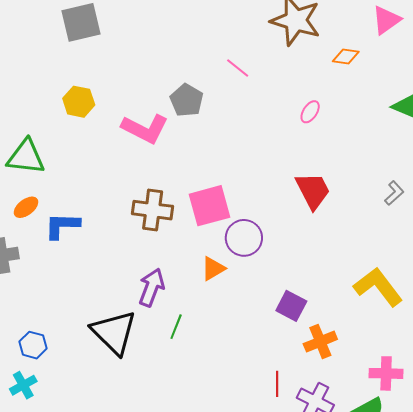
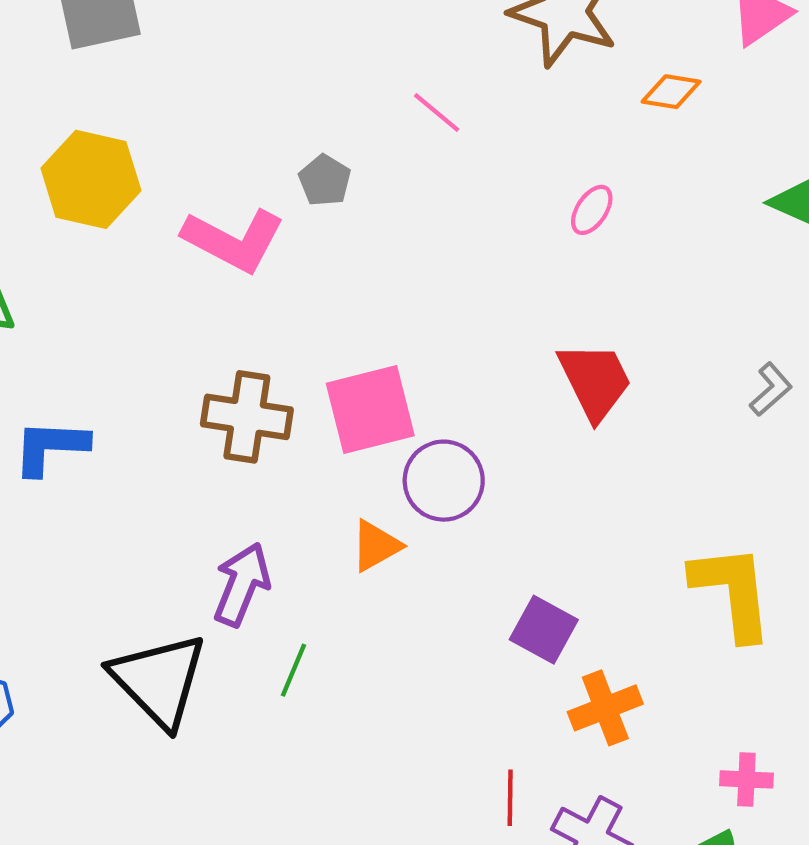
gray pentagon: (187, 100) -> (325, 180), size x0.7
yellow hexagon: (79, 102) -> (91, 179), size x1.4
yellow L-shape: (378, 287) -> (732, 592), turned 30
pink cross: (386, 373) -> (746, 779), size x0.7

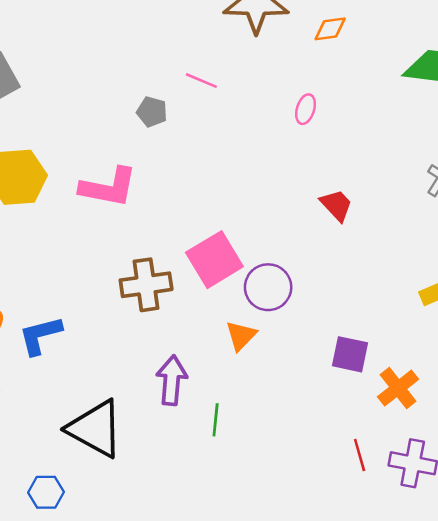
gray pentagon: (325, 180) -> (152, 112), moved
red trapezoid: (595, 381) -> (336, 205), size x0.7
black triangle: (159, 680) -> (95, 429), moved

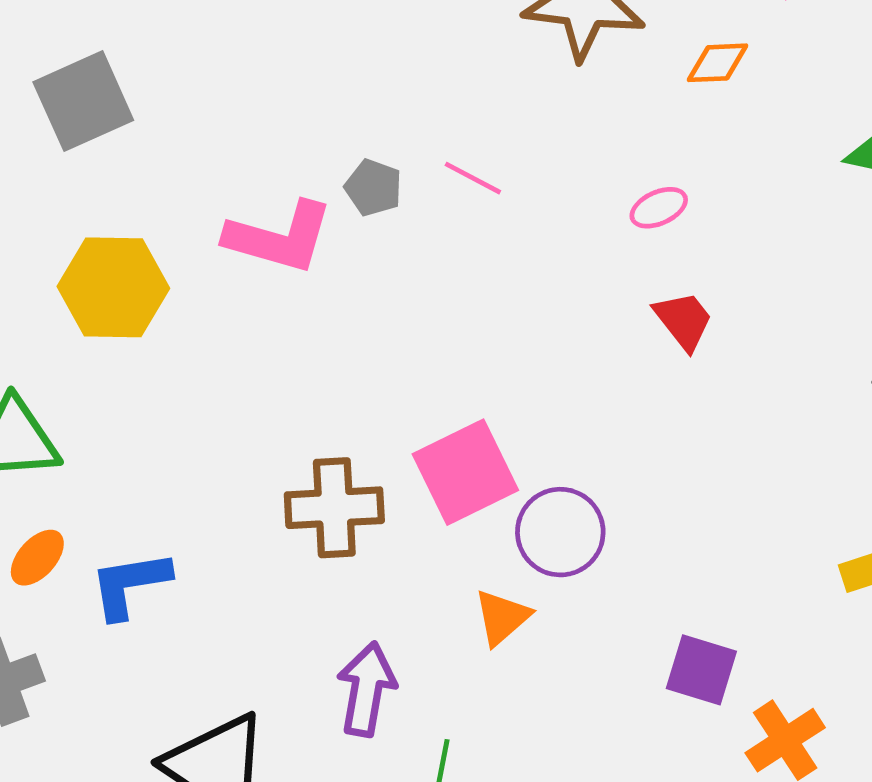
pink line: (201, 81) -> (473, 178), moved
pink ellipse: (306, 109) -> (659, 208), turned 44
pink L-shape: (108, 187) -> (279, 237), moved
red trapezoid: (336, 205) -> (684, 320), moved

